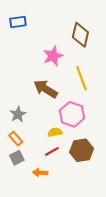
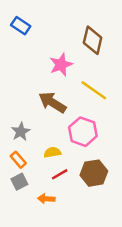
blue rectangle: (18, 22) -> (21, 26), turned 42
yellow line: (82, 78) -> (94, 90), turned -35
yellow semicircle: (55, 132) -> (52, 152), moved

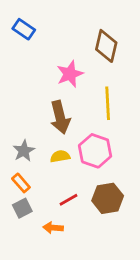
yellow line: (94, 90) -> (108, 103), turned 52
brown arrow: (52, 102) -> (60, 117), turned -136
yellow semicircle: (52, 152) -> (60, 156), moved

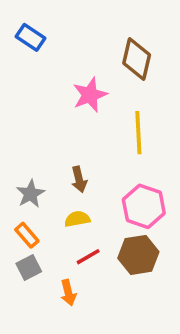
brown arrow: (60, 117) -> (79, 179), moved, size x0.6
pink hexagon: (95, 151) -> (144, 206), moved
yellow semicircle: (60, 156) -> (77, 219), moved
orange arrow: (53, 228) -> (68, 293), turned -108

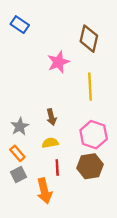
red line: (88, 257) -> (57, 167), turned -63
orange arrow: (68, 293) -> (44, 191), size x1.5

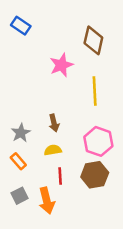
gray square: (19, 174) -> (20, 196), moved

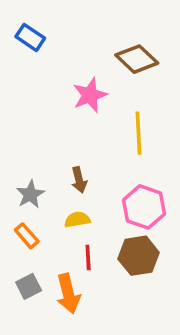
brown diamond: (93, 40) -> (137, 59), turned -60

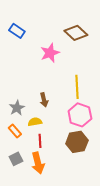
blue rectangle: (30, 37) -> (17, 31), moved
yellow line: (139, 133) -> (77, 87), moved
yellow semicircle: (77, 220) -> (35, 122), moved
red line: (88, 257) -> (40, 141), moved

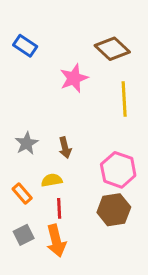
yellow line: (77, 87) -> (124, 99), moved
gray star: (17, 108) -> (27, 143), moved

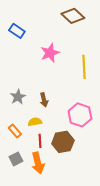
brown diamond: (112, 49) -> (73, 16), moved
brown hexagon: (114, 210) -> (63, 142), moved

